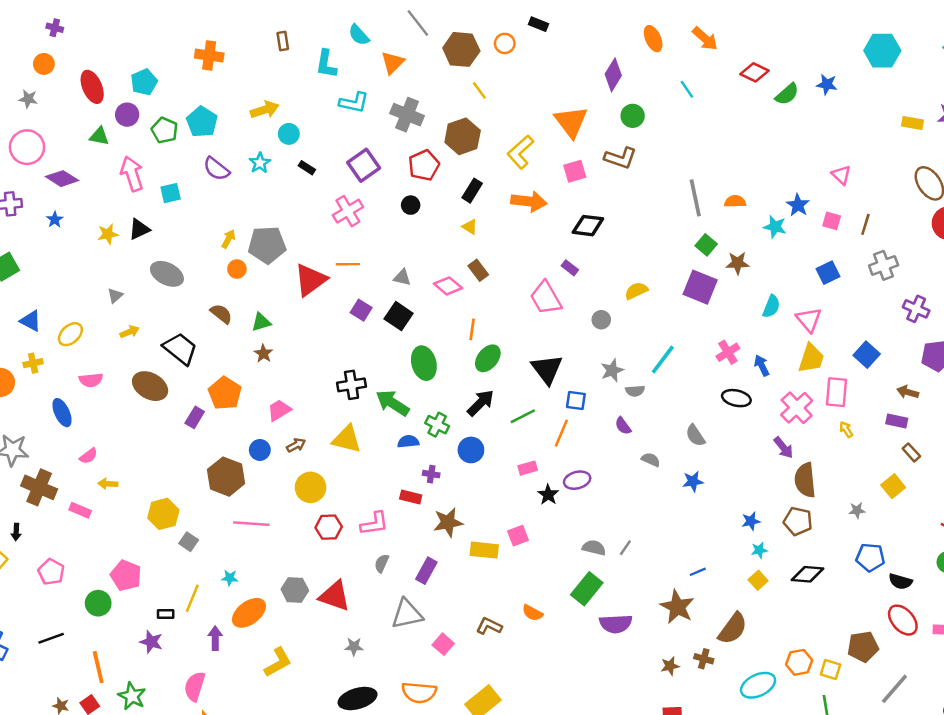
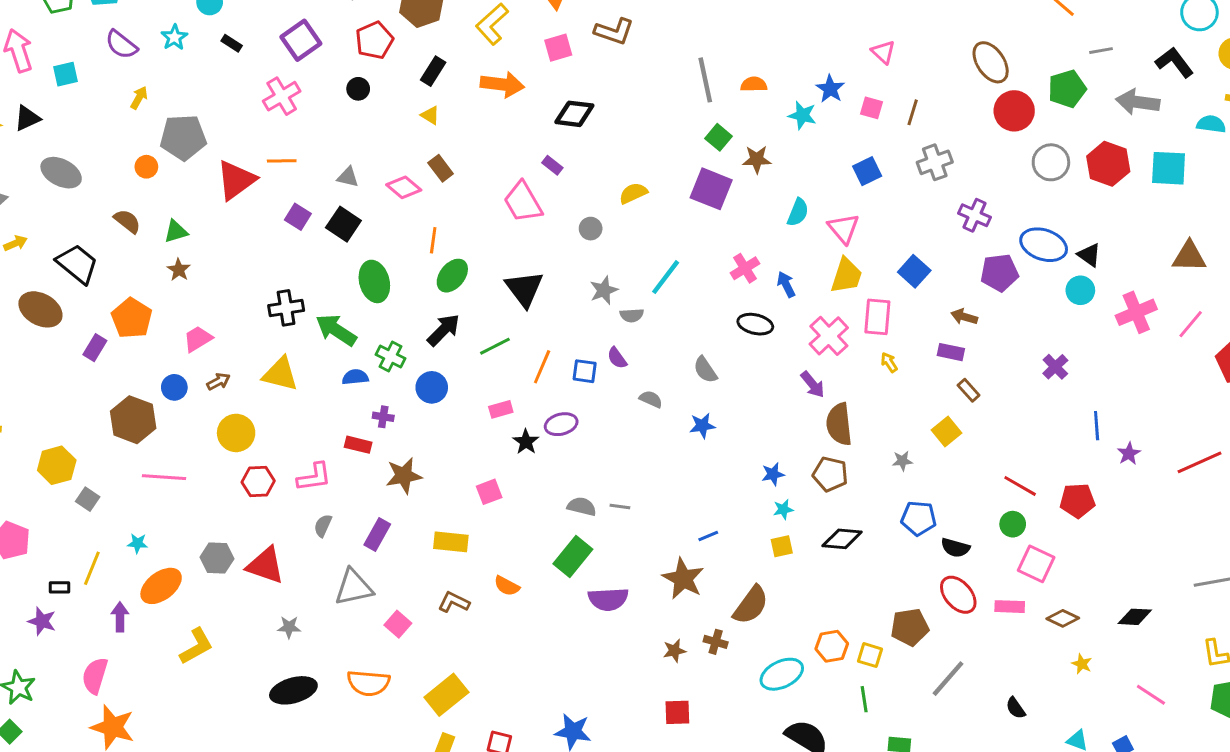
yellow arrow: (228, 239) -> (139, 98), moved
blue square: (576, 401) -> (585, 371), moved
gray line: (625, 548) -> (620, 507), turned 63
yellow rectangle: (484, 550) -> (451, 542), moved
yellow square: (758, 580) -> (782, 546), turned 30

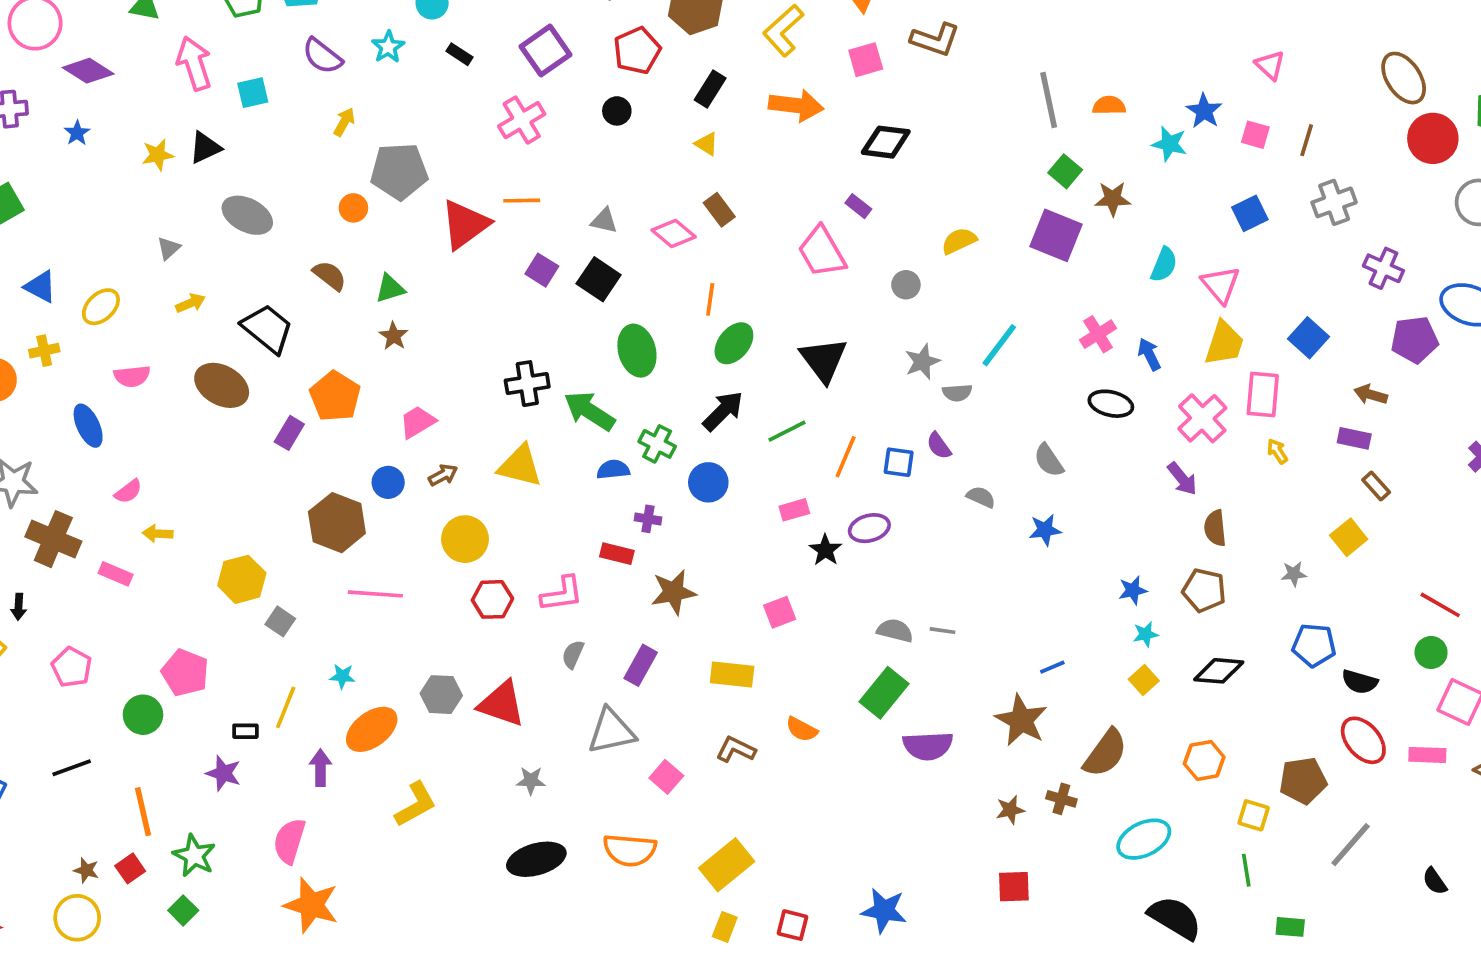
brown semicircle: (839, 424) -> (1215, 528), size x0.7
yellow square: (782, 546) -> (1144, 680), turned -30
orange hexagon: (832, 646) -> (1204, 760), moved

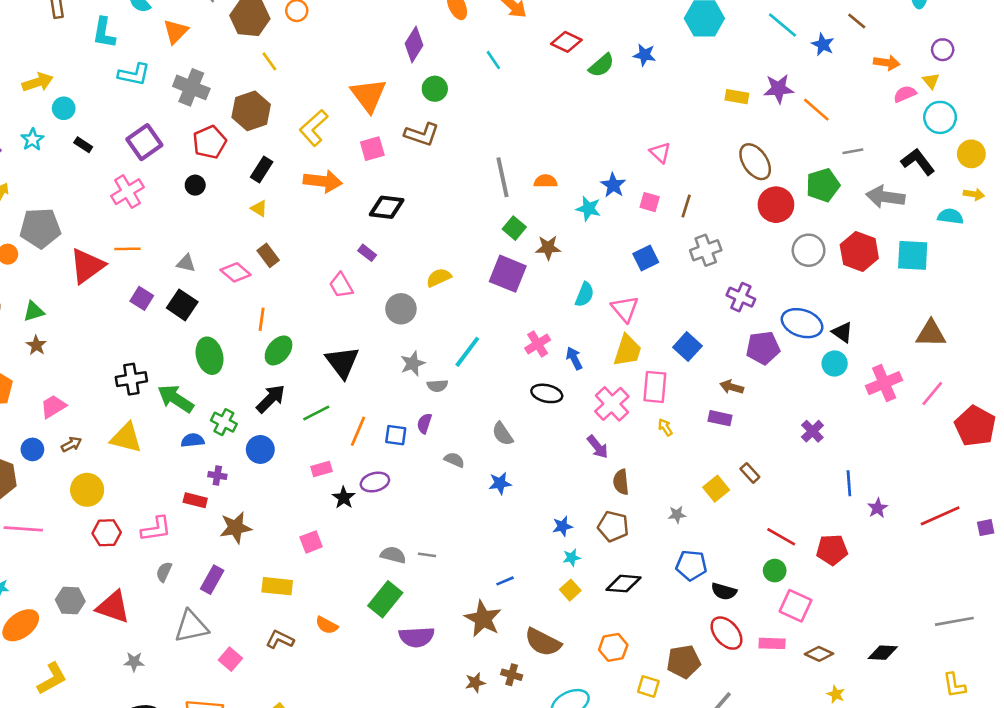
pink trapezoid: (822, 252) -> (341, 285), size x0.7
gray circle: (906, 285) -> (401, 309), size x1.5
purple semicircle: (939, 446) -> (424, 423), turned 54
brown rectangle: (1376, 486) -> (750, 473), moved
brown semicircle: (1105, 753) -> (543, 642), turned 81

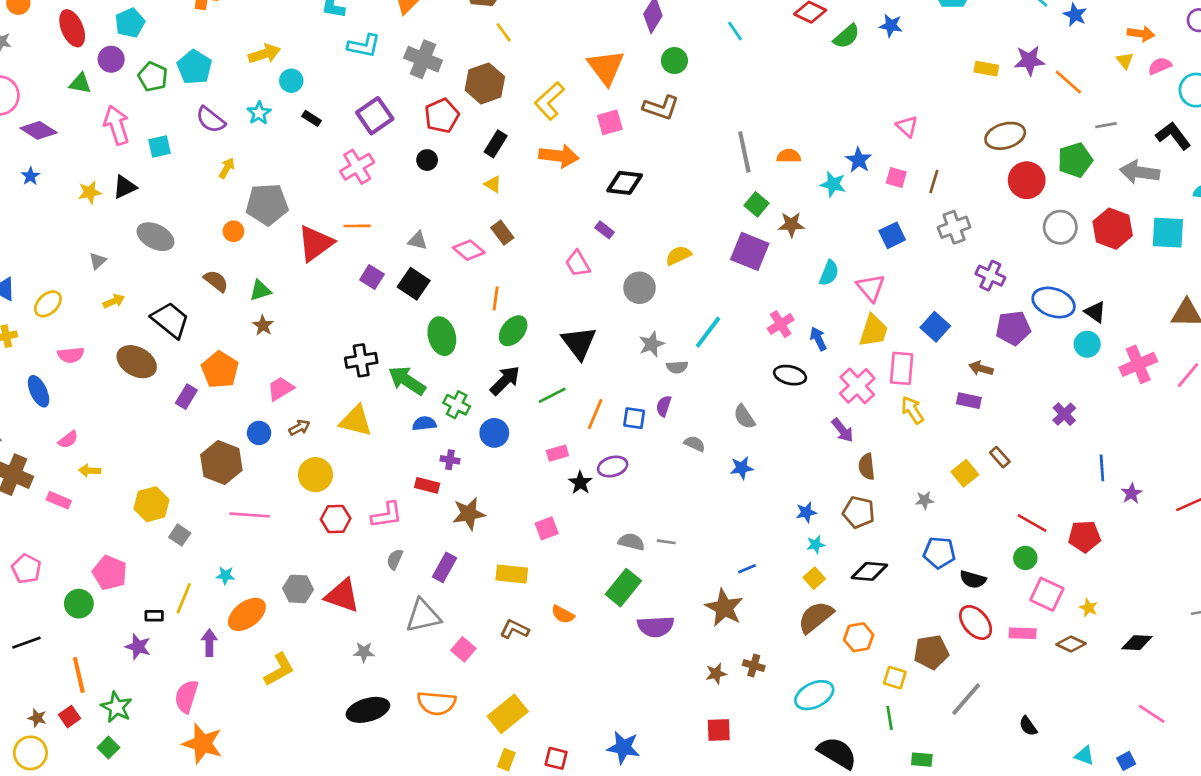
yellow triangle: (931, 81) -> (1125, 61), moved
brown ellipse: (755, 162) -> (1005, 136), turned -72
yellow arrow: (665, 427) -> (912, 410), size x1.5
brown semicircle: (543, 642) -> (816, 617), moved, turned 114
yellow star: (836, 694) -> (1089, 608), moved

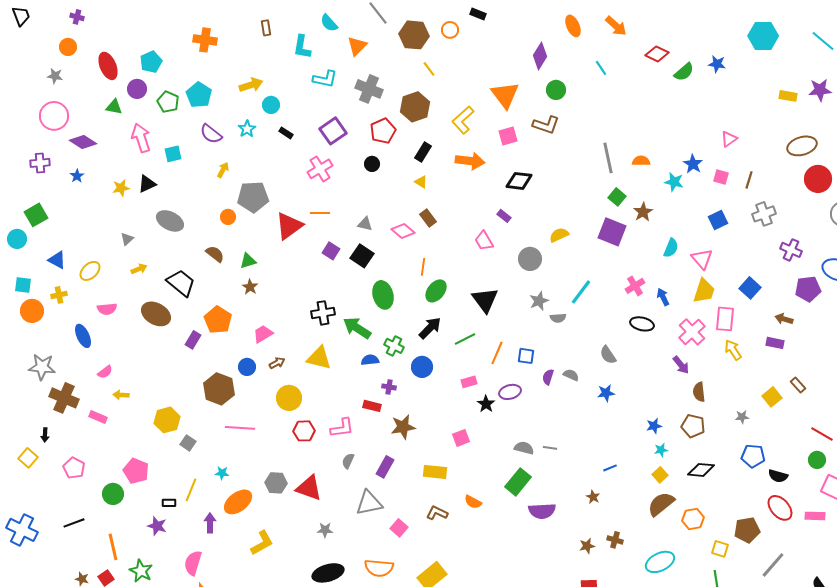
pink triangle: (907, 126) -> (729, 139), turned 42
brown star: (791, 225) -> (643, 212), turned -30
purple semicircle: (664, 406) -> (548, 377), moved
brown star: (724, 608) -> (593, 497), size x0.5

